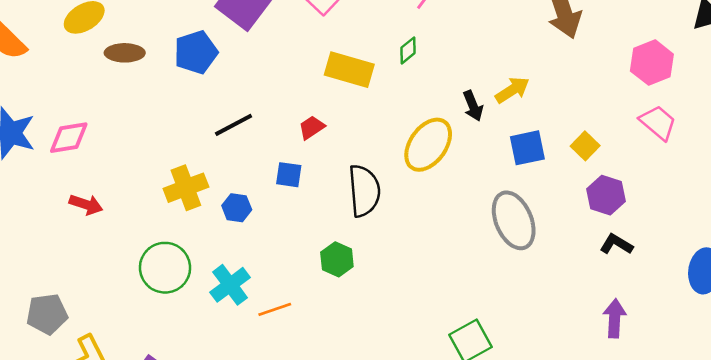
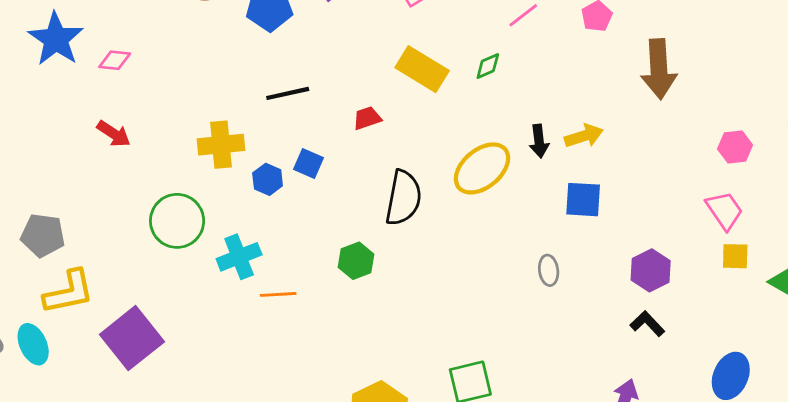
pink hexagon: (652, 63) -> (735, 147), size x0.7
pink diamond: (69, 138) -> (115, 60), size x0.7
yellow square: (585, 146) -> (735, 256), moved, turned 32
blue square: (289, 175) -> (309, 164), moved
gray ellipse: (514, 220) -> (549, 270), size x0.5

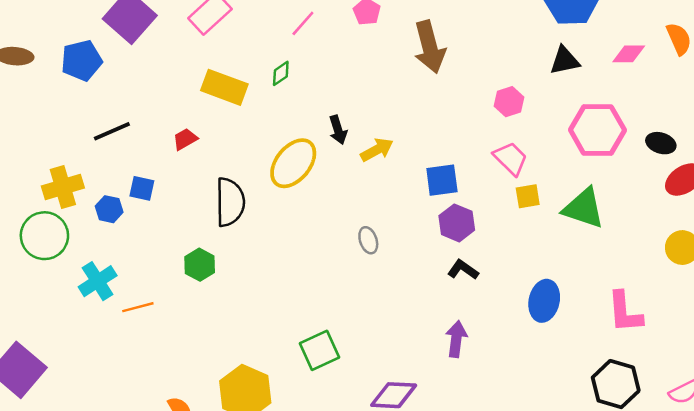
yellow arrow: (584, 136) -> (377, 150), moved
blue square: (583, 200) -> (442, 180), moved
green circle: (177, 221) -> (44, 236), moved

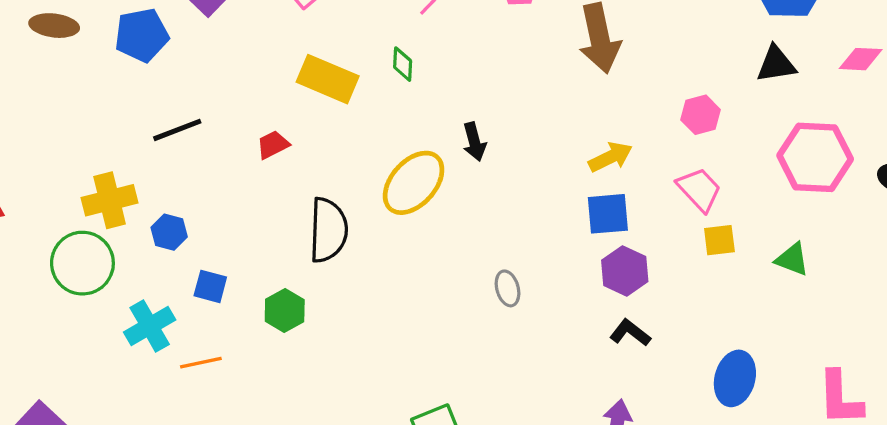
green diamond: (281, 73) -> (403, 64), turned -55
yellow arrow: (377, 150) -> (610, 157), moved
blue square: (142, 188) -> (210, 286), moved
green triangle: (584, 208) -> (792, 259), size x0.6

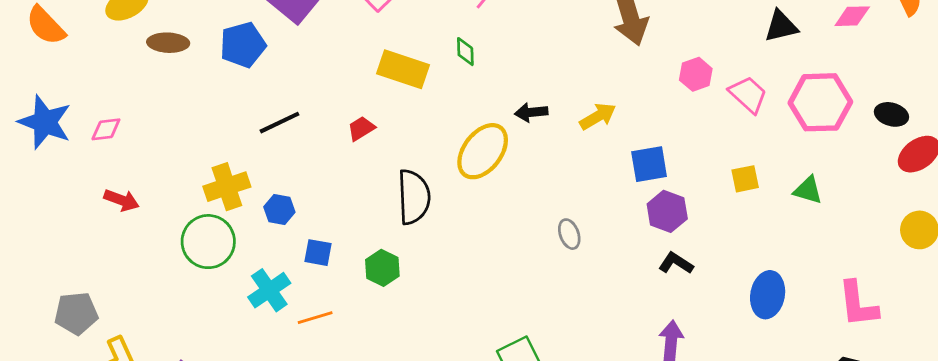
pink hexagon: (701, 115) -> (696, 74), moved
black arrow: (474, 142) -> (531, 112), turned 104
yellow arrow: (610, 157) -> (598, 116), moved
pink trapezoid: (699, 189) -> (748, 94), moved

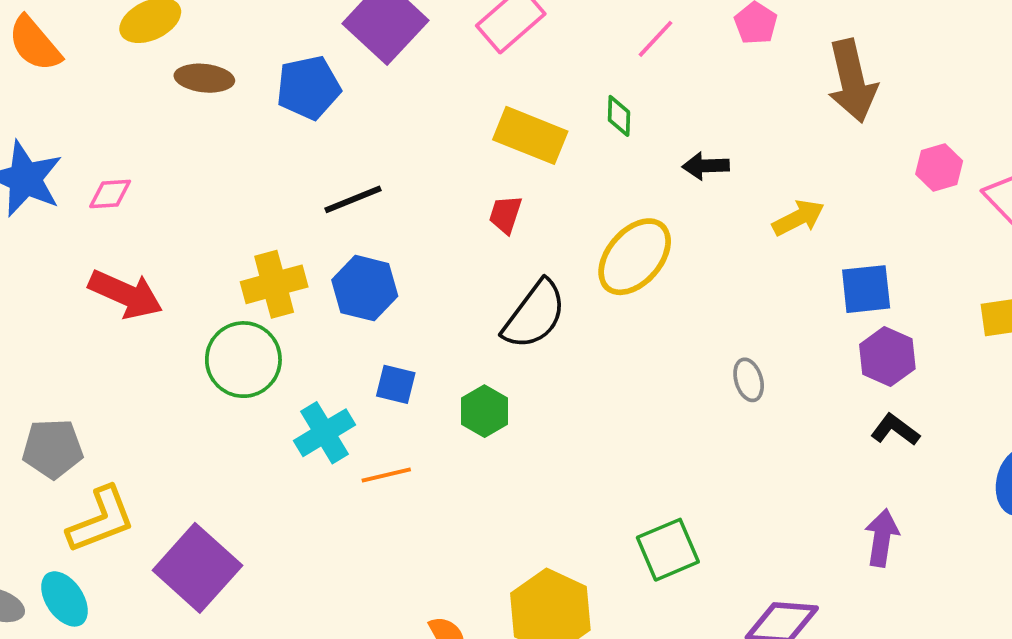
black arrow: (531, 112) -> (706, 166), moved
red trapezoid: (361, 128) -> (505, 214), moved, turned -44
black semicircle: (414, 197) -> (534, 315), turned 36
red arrow: (121, 200) -> (126, 294), size x1.5
blue hexagon: (279, 210) -> (365, 288), moved, size x1.5

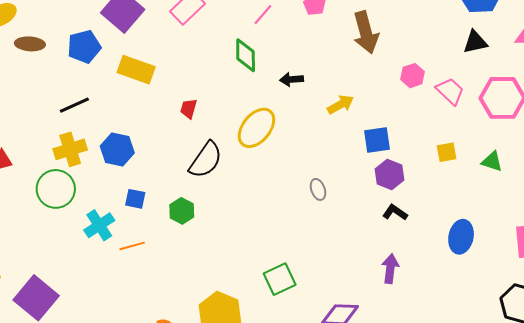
green diamond: (619, 116) -> (246, 55), size x1.6
yellow rectangle: (530, 135) -> (136, 70), moved
black line: (353, 199) -> (74, 105), moved

